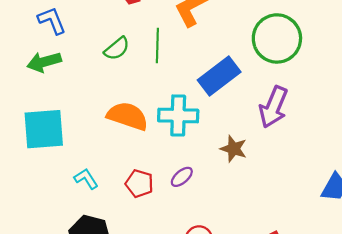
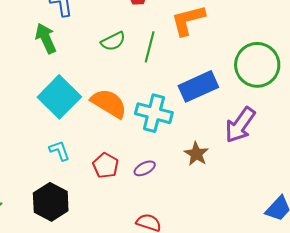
green arrow: (44, 62) -> (46, 38), turned 68
cyan square: (44, 129) -> (59, 97), moved, turned 36

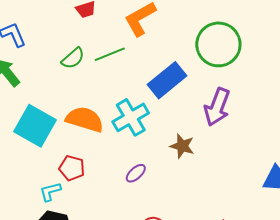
green line: (150, 47) -> (110, 54), turned 68
cyan cross: (154, 113) -> (131, 117), turned -30
cyan L-shape: (59, 151) -> (50, 192), moved, turned -70
red pentagon: (106, 166) -> (72, 168), moved

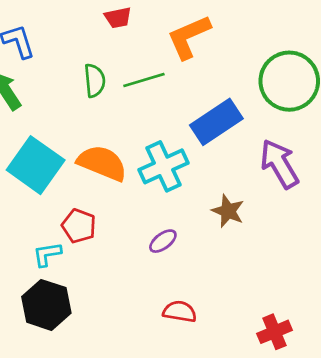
green semicircle: (73, 58) -> (95, 80), turned -60
purple arrow: (217, 107) -> (279, 164), turned 123

